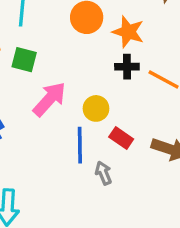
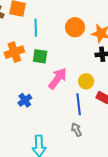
gray arrow: (103, 173) -> (76, 130), moved

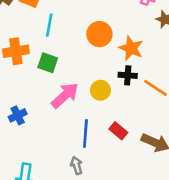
yellow circle: (86, 81) -> (100, 90), moved

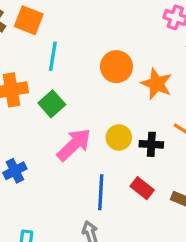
green square: (48, 63) -> (52, 104), turned 30
black cross: (128, 75) -> (151, 144), moved

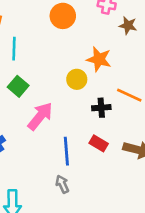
orange circle: (116, 67) -> (63, 16), moved
yellow circle: (119, 137) -> (77, 79), moved

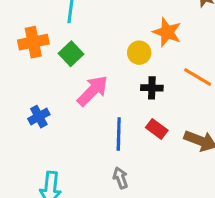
black cross: (101, 108) -> (152, 88), moved
gray arrow: (62, 184) -> (121, 178), moved

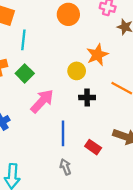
orange star: (167, 32) -> (97, 55), turned 30
red rectangle: (157, 129) -> (93, 147), moved

